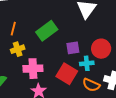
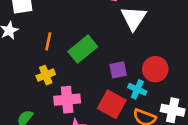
orange line: (13, 29) -> (48, 41), moved
cyan cross: (87, 63) -> (137, 89), turned 32

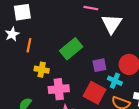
orange line: (48, 41) -> (29, 45), moved
yellow cross: (46, 75) -> (42, 70), turned 32

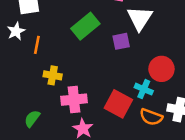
green rectangle: (71, 49) -> (85, 26), moved
purple square: (99, 65) -> (121, 41), moved

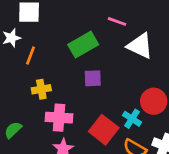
white triangle: (140, 18) -> (140, 46), turned -48
purple square: (121, 41) -> (93, 78), moved
yellow cross: (53, 75) -> (41, 89), turned -30

